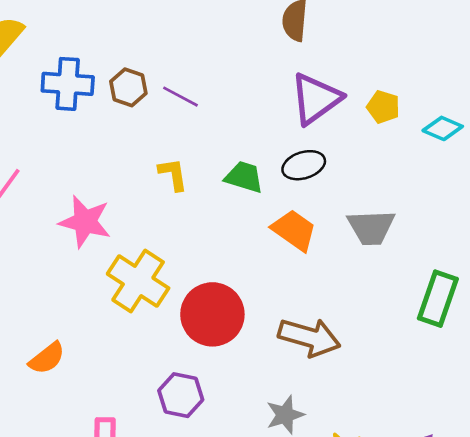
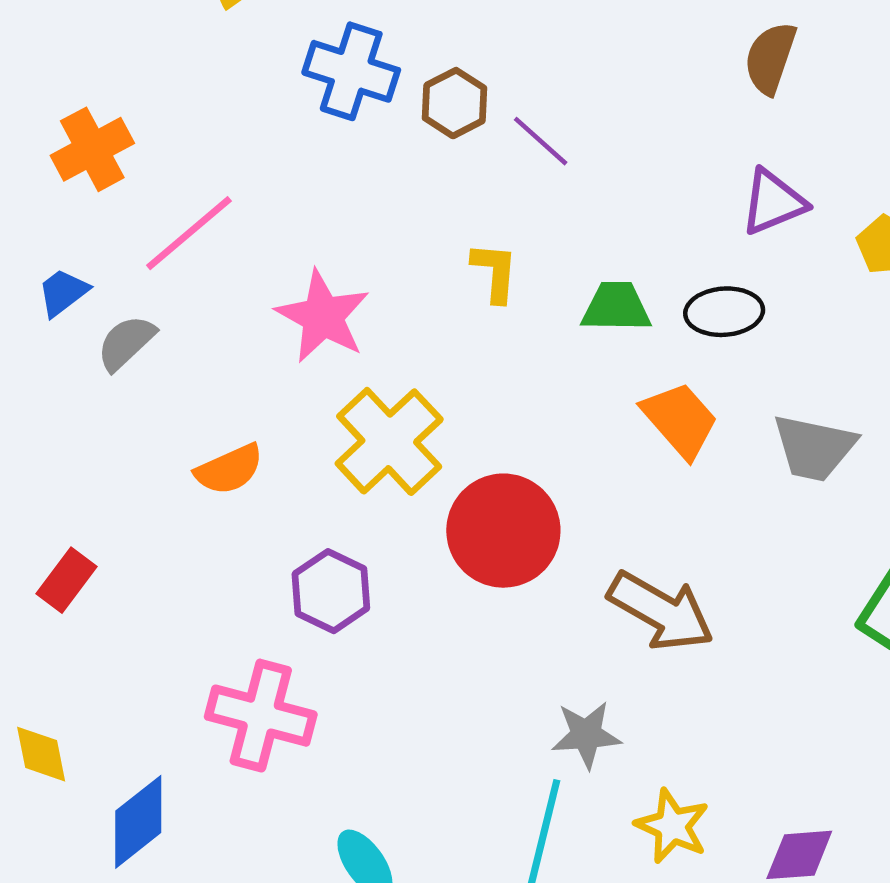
purple triangle: (316, 99) -> (773, 202), size x0.7
green trapezoid: (244, 177) -> (616, 307), turned -30
orange semicircle: (47, 358) -> (229, 469), moved
purple hexagon: (181, 395) -> (331, 591), moved

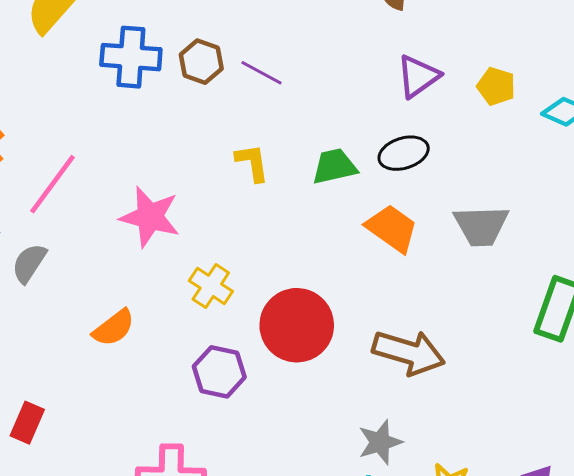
yellow cross: (389, 441) -> (211, 286), size x0.6
purple hexagon: (331, 591) -> (219, 372), moved

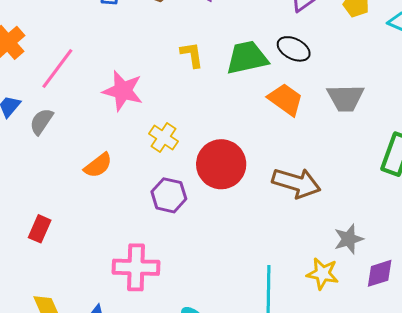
black ellipse: (404, 153) -> (294, 49), turned 44
green trapezoid: (334, 166) -> (247, 58), size x1.4
gray star: (380, 442) -> (349, 239), moved

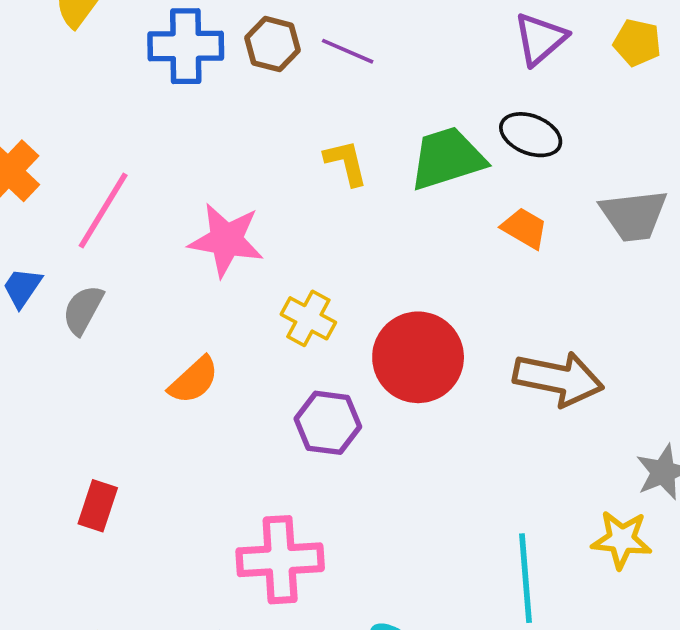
orange trapezoid: (286, 99) -> (524, 228), size x0.7

